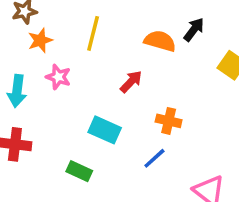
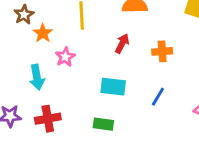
pink star: (58, 77) -> (65, 57), turned -30
orange cross: (169, 121) -> (162, 51), moved

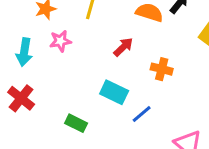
cyan rectangle: (113, 87) -> (114, 92), moved
red cross: (48, 119) -> (21, 98), turned 30

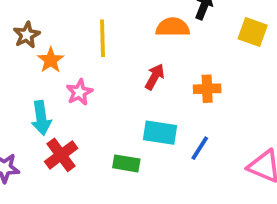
red cross: (21, 98) -> (61, 155), moved, turned 32
green rectangle: (76, 123) -> (126, 163), moved

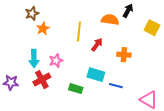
yellow line: (103, 38) -> (79, 32), moved
pink star: (79, 92) -> (56, 61), moved
blue line: (200, 148) -> (116, 86), turned 64

